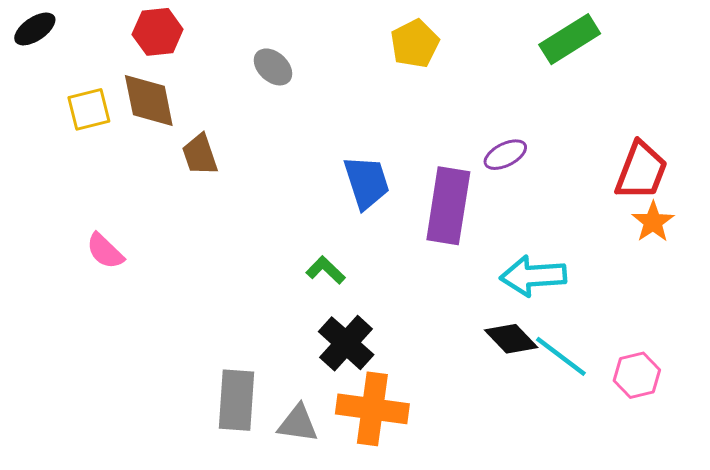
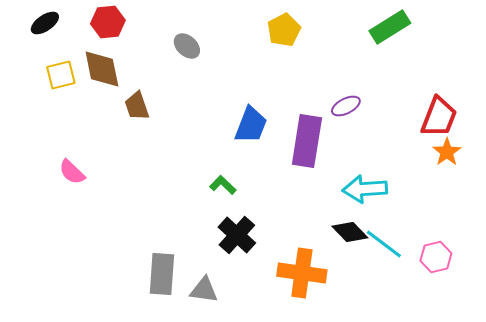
black ellipse: (35, 29) -> (45, 23), moved
blue trapezoid: (367, 182) -> (251, 125), turned 39
orange cross: (372, 409) -> (302, 273), moved

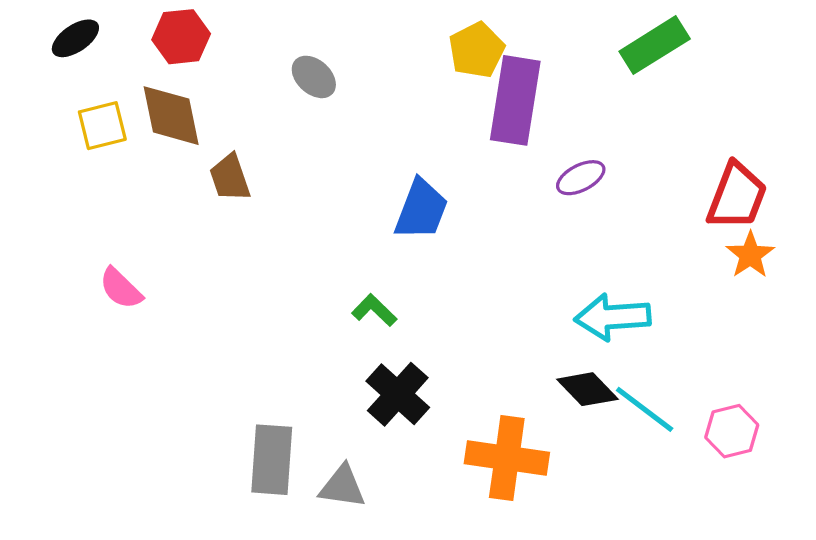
purple rectangle: (307, 141) -> (515, 100), moved

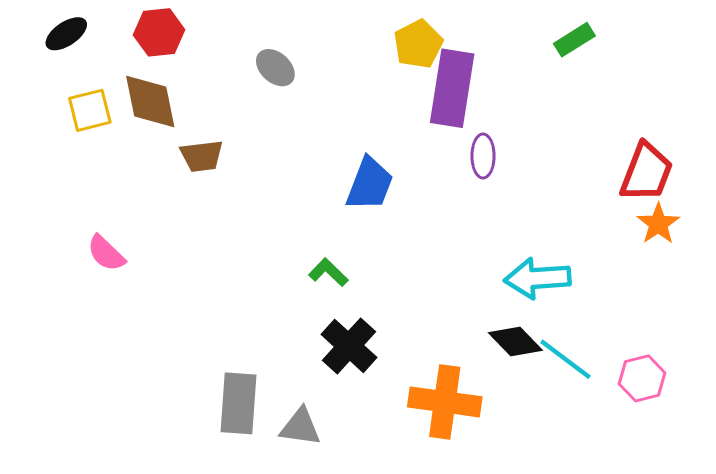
green rectangle: (655, 45) -> (574, 40), size x0.7
brown trapezoid: (230, 178) -> (202, 156), turned -78
purple ellipse: (581, 178) -> (483, 156), moved, turned -63

